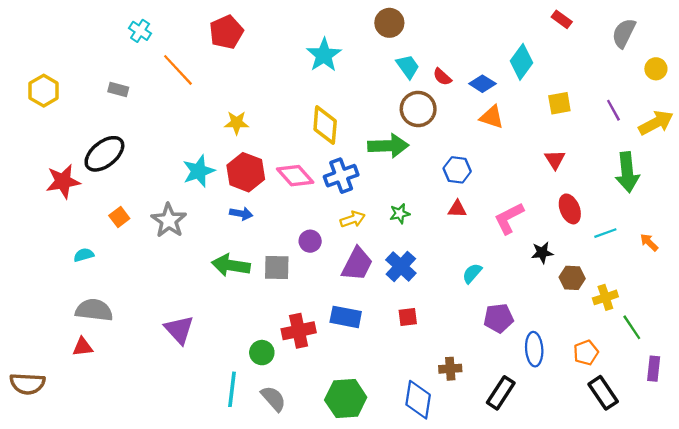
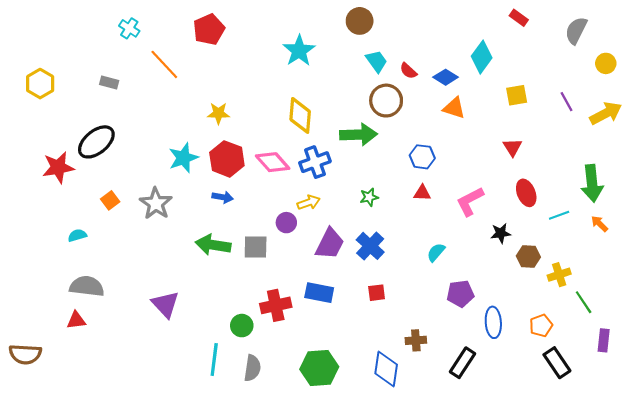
green arrow: (627, 172) -> (592, 183), moved
yellow arrow: (353, 219) -> (309, 202), moved
gray semicircle: (273, 399) -> (252, 368), turned 50

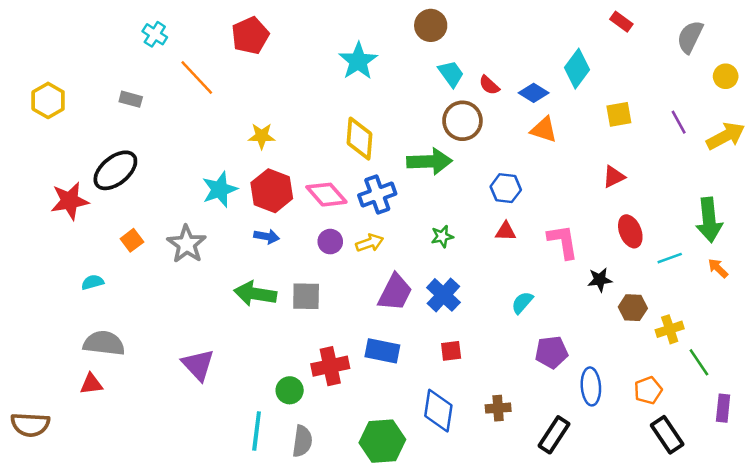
red triangle: (512, 147) -> (614, 177), turned 36
pink L-shape: (470, 201) -> (563, 242), turned 108
purple circle: (286, 223) -> (330, 242), moved
blue diamond: (386, 369) -> (438, 411), moved

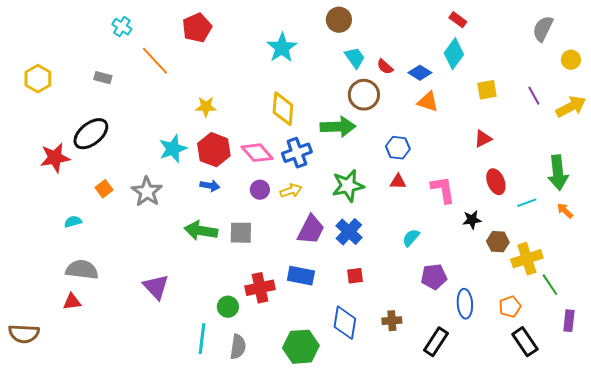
red rectangle: (621, 22) -> (458, 20), moved
green star: (442, 236) -> (348, 186), size x1.8
yellow cross: (670, 329) -> (527, 259), size x1.4

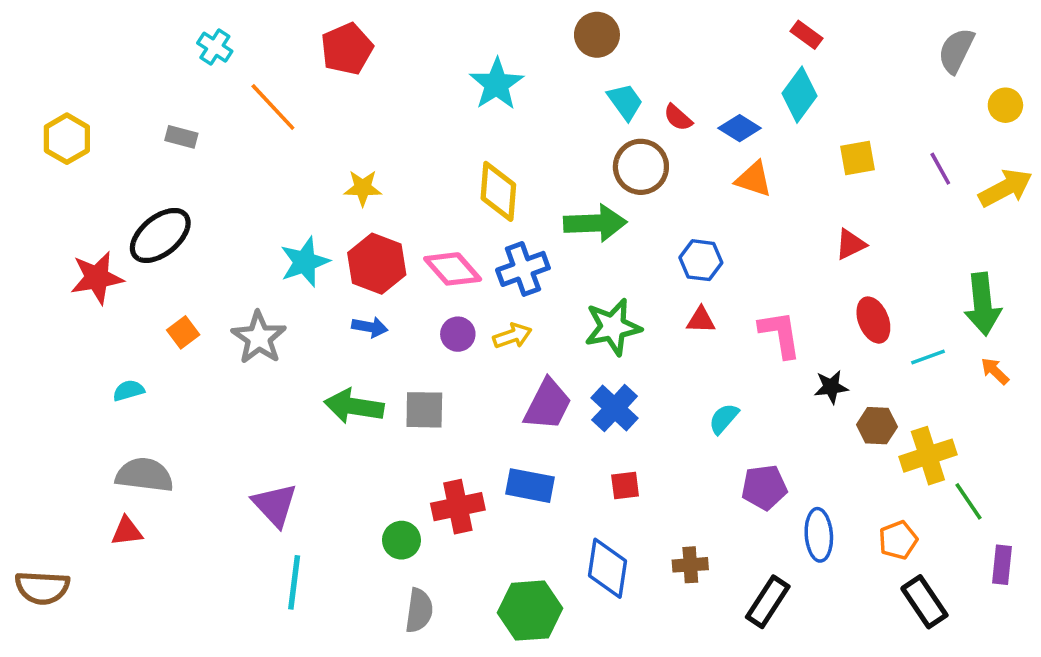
cyan line: (202, 339) -> (294, 582), moved

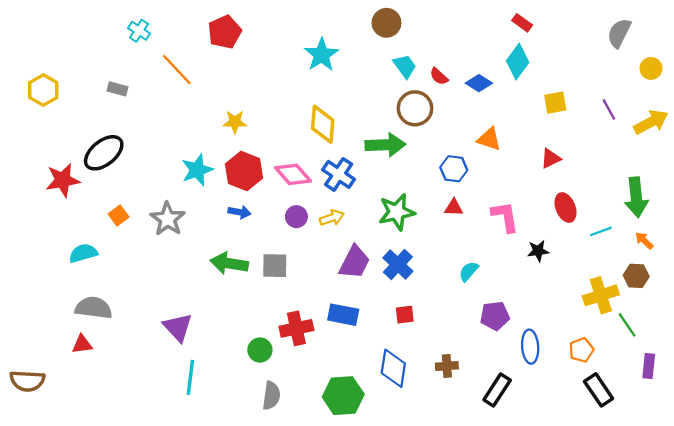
orange triangle: (754, 179) -> (489, 139), moved
blue cross: (523, 269) -> (339, 174), turned -36
cyan semicircle: (129, 390) -> (83, 253), size x1.4
brown hexagon: (877, 426) -> (636, 276), moved

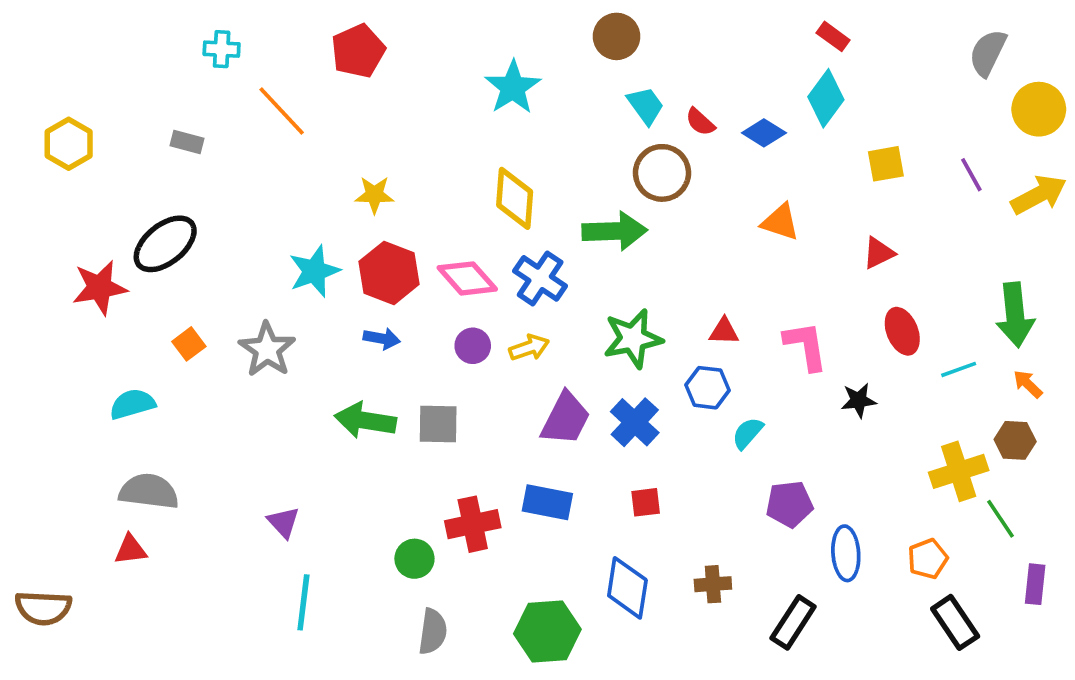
cyan cross: (139, 31) -> (222, 49), turned -30
yellow circle: (651, 68) -> (1039, 109), size x1.5
blue hexagon: (454, 169) -> (708, 388), moved
purple triangle: (178, 327) -> (283, 522), size x0.7

